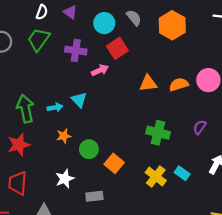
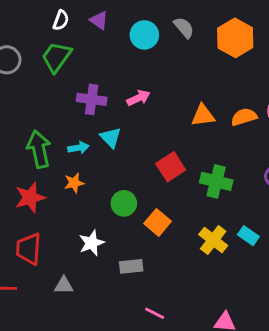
red square: (117, 48) -> (171, 167), moved
purple cross: (76, 50) -> (92, 99), moved
orange star: (64, 136) -> (74, 183), moved

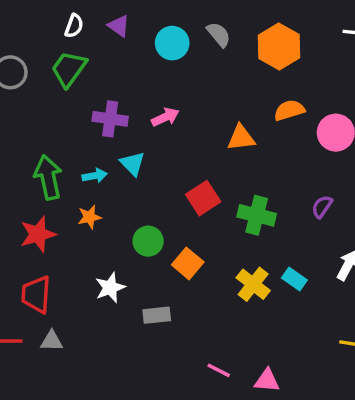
orange semicircle: (244, 117) -> (289, 110), moved
gray triangle: (64, 285) -> (52, 341), moved
pink line: (155, 313) -> (219, 370), moved

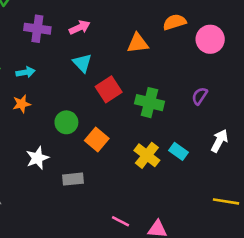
cyan triangle: (133, 164) -> (82, 63), moved

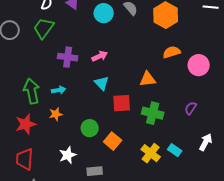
orange triangle: (138, 43) -> (148, 79), moved
red square: (109, 89) -> (122, 103), turned 30

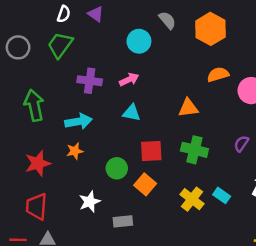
cyan circle: (104, 13) -> (139, 41), moved
cyan triangle: (102, 83) -> (132, 113), turned -35
cyan arrow: (59, 90) -> (79, 121), size x1.5
green arrow: (32, 91) -> (34, 105), moved
red square: (122, 103) -> (151, 151), moved

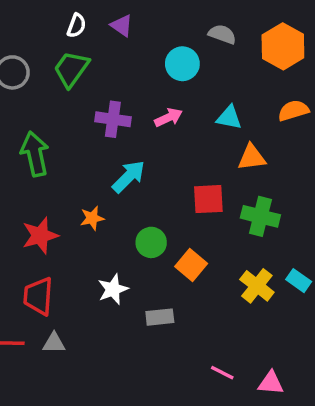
gray semicircle: (167, 20) -> (222, 34), turned -30
cyan triangle: (132, 113) -> (229, 118), moved
cyan arrow: (79, 121) -> (129, 177), moved, turned -35
red square: (151, 151) -> (208, 199), moved

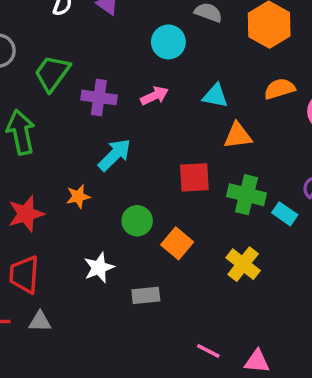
green trapezoid: (71, 69) -> (52, 73), moved
cyan rectangle: (299, 281) -> (285, 214), moved

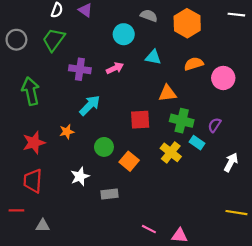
green trapezoid: (52, 73) -> (54, 40), moved
cyan triangle: (215, 96) -> (153, 57), moved
green cross: (247, 195) -> (182, 121), moved
yellow cross: (243, 264) -> (171, 152), moved
gray triangle: (40, 321) -> (43, 226), moved

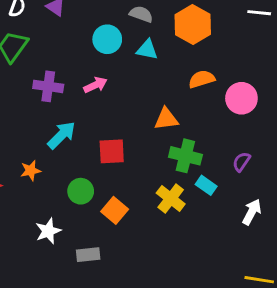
cyan triangle: (153, 57) -> (147, 50), moved
red square: (140, 120) -> (112, 151), moved
purple semicircle: (215, 125) -> (241, 162), moved

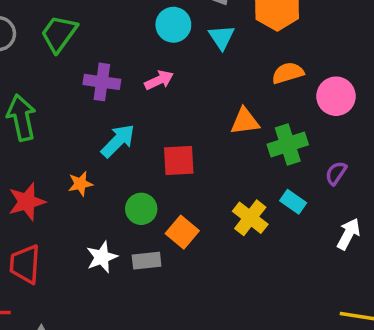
cyan triangle: (147, 50) -> (222, 37), turned 45
green cross: (185, 156) -> (288, 144), moved, turned -32
gray rectangle: (88, 255) -> (147, 261), moved

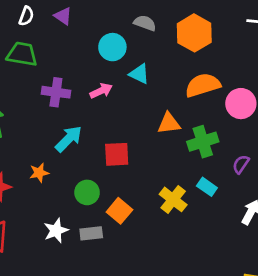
green trapezoid: (59, 34) -> (22, 54), turned 64
cyan triangle: (222, 37) -> (139, 74), moved, turned -30
orange semicircle: (288, 73) -> (203, 85), size x1.4

